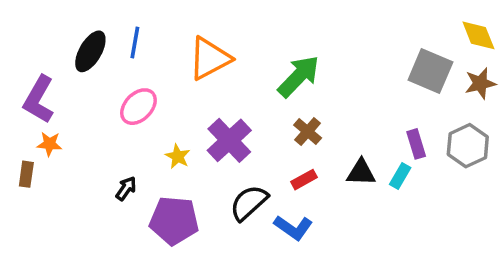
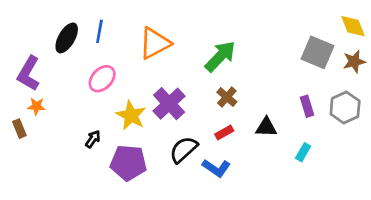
yellow star: (178, 156) -> (131, 115), size x1.6
brown rectangle: (26, 174) -> (19, 129), turned -30
cyan rectangle: (400, 176) -> (303, 152), moved

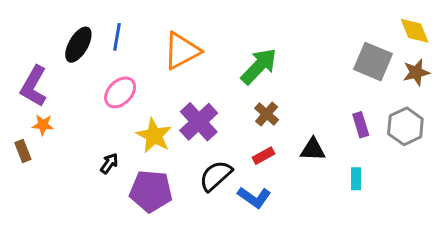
cyan rectangle: (303, 152) -> (356, 179), turned -30

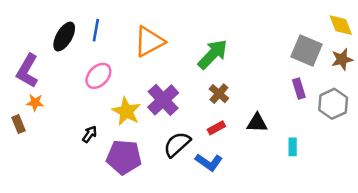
purple rectangle: (361, 125) -> (299, 89), moved

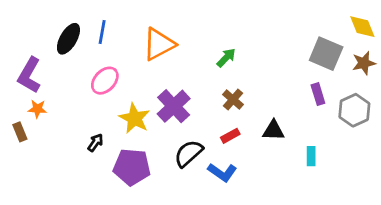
green arrow: (213, 54) -> (226, 58), size x0.6

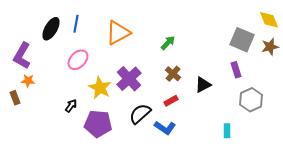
gray hexagon: (354, 110) -> (251, 100), moved
black triangle: (273, 130) -> (203, 85), moved, turned -30
cyan rectangle: (311, 156) -> (227, 131), moved

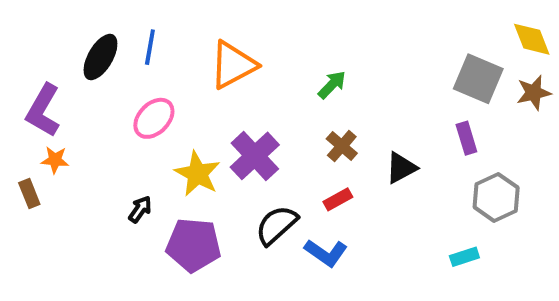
cyan rectangle: (227, 131) -> (464, 257), moved, turned 72

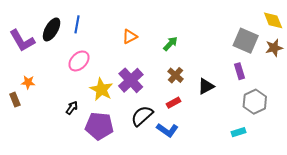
orange triangle: (233, 65) -> (130, 37), moved, size x0.6
purple L-shape: (43, 110) -> (22, 41), moved, turned -60

